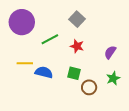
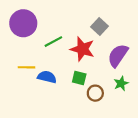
gray square: (77, 19) -> (100, 26), moved
red star: (77, 46) -> (82, 49), size x1.6
purple semicircle: (110, 52) -> (118, 55), size x1.6

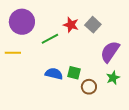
red star: (82, 49) -> (71, 25), moved, size x0.7
yellow line: (27, 67) -> (13, 53), moved
blue semicircle: (47, 77) -> (54, 74), moved

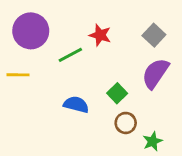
gray square: (93, 25) -> (154, 35), moved
green square: (74, 73) -> (117, 93), moved, turned 32
green star: (113, 78) -> (153, 141), moved

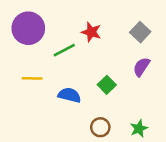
purple semicircle: (155, 73) -> (141, 67), size x0.7
yellow line: (18, 75) -> (32, 78), moved
brown circle: (126, 123) -> (100, 127), moved

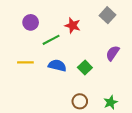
purple circle: (28, 28) -> (31, 22), moved, size x0.6
gray square: (140, 32) -> (107, 15), moved
blue semicircle: (69, 95) -> (57, 65), moved

